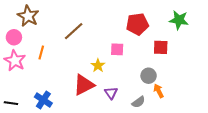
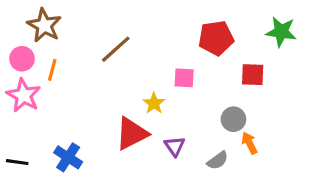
orange line: (41, 52) -> (52, 70), moved

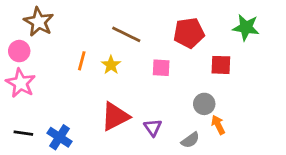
brown line: (116, 49) -> (126, 34), moved, turned 68
orange line: (52, 70) -> (82, 61), moved
yellow star: (154, 103) -> (111, 65), moved
black line: (17, 162) -> (23, 133), moved

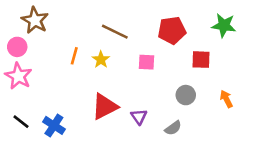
orange arrow: (218, 125) -> (226, 99), moved
black line: (23, 133) -> (21, 122), turned 30

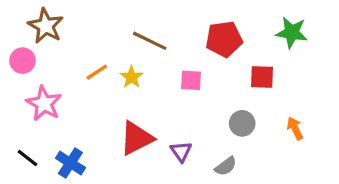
orange line: (74, 56) -> (97, 72), turned 42
pink star: (18, 76) -> (44, 104), moved

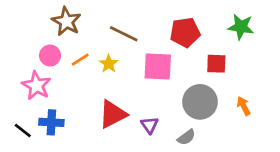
brown star: (46, 26) -> (66, 21), moved
pink circle: (23, 61) -> (50, 56), moved
pink square: (191, 80) -> (158, 66), size x1.6
gray circle: (242, 123) -> (200, 102), size x1.6
blue cross: (70, 163) -> (51, 122), moved, turned -30

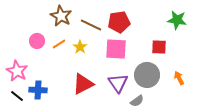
brown star: (66, 21) -> (61, 16), moved
red pentagon: (185, 32) -> (119, 22), moved
pink star: (36, 86) -> (17, 71), moved
purple triangle: (150, 125) -> (118, 83), moved, size x1.5

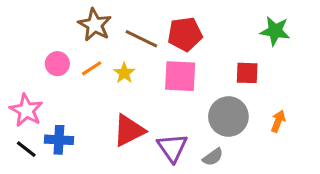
orange arrow: (179, 78) -> (278, 121), turned 48
purple triangle: (118, 83) -> (172, 148), moved

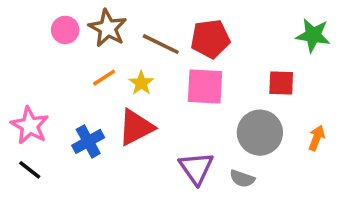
pink circle: (57, 64) -> (65, 30), moved
red triangle: (129, 131) -> (136, 127), moved
blue cross: (59, 140) -> (88, 141), moved, turned -32
gray semicircle: (213, 157) -> (242, 179), turned 55

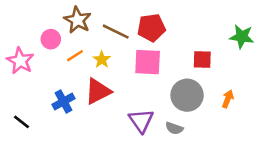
pink circle: (65, 30) -> (51, 39), moved
green star: (313, 35) -> (242, 37), moved
pink star: (30, 126) -> (20, 61), moved

